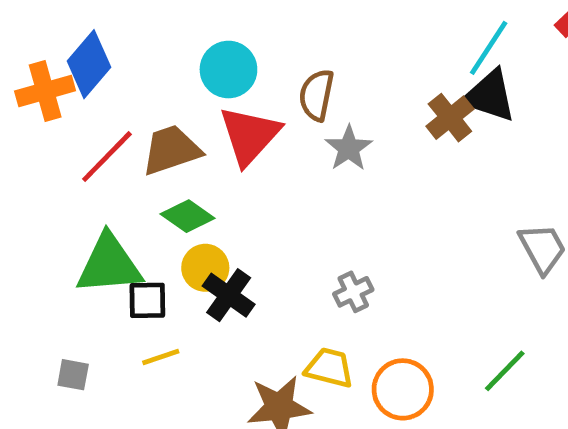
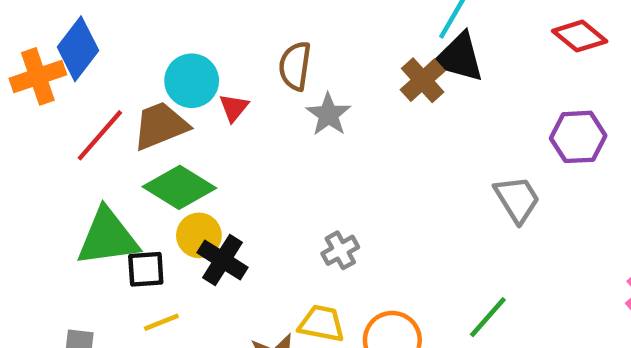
cyan circle: (228, 70) -> (192, 81), moved
red triangle: (250, 135) -> (234, 108), size x0.5
green diamond: (188, 216) -> (179, 187), size x1.4

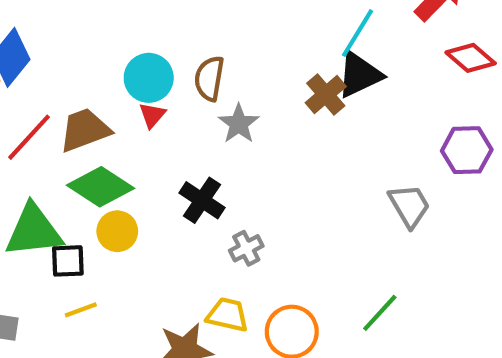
black triangle: (459, 58) -> (359, 75), turned -42
cyan circle: (192, 81) -> (149, 78), moved
black cross: (222, 260) -> (202, 200), moved

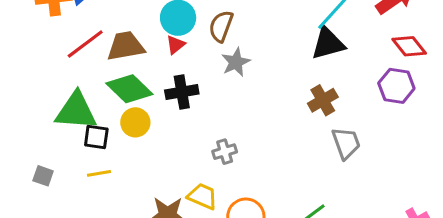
brown cross: (326, 95) -> (323, 100), moved
purple hexagon: (467, 150) -> (396, 86), moved
black cross: (202, 200) -> (182, 92), moved, turned 36

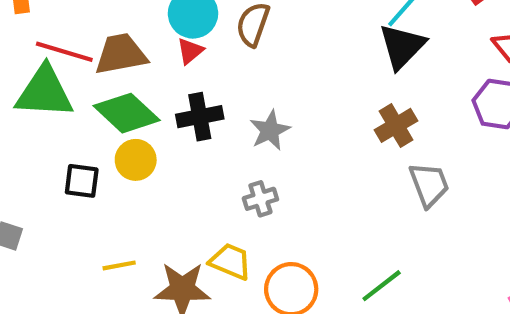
black triangle: (328, 43) -> (402, 46), turned -30
red line: (85, 44) -> (64, 52), turned 54
gray star: (236, 62) -> (270, 130), moved
green triangle: (76, 111) -> (44, 92), moved
yellow line: (99, 173) -> (119, 265), moved

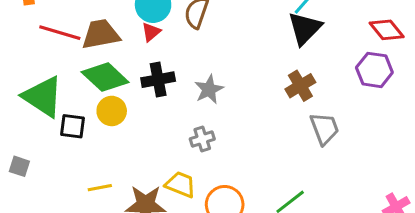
green triangle: (44, 92) -> (43, 97), moved, turned 30

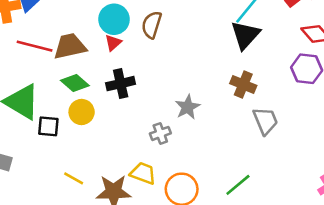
green diamond: (105, 77) -> (75, 83), size x0.7
brown cross: (300, 86) -> (243, 85), turned -35
gray star: (209, 89) -> (188, 107), moved
yellow line: (100, 188) -> (74, 178), turned 42

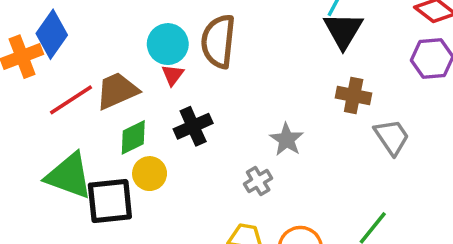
brown semicircle: (152, 25) -> (218, 41), size x1.4
red line: (35, 46) -> (71, 100), turned -36
green diamond: (75, 83) -> (133, 137), turned -56
black square: (48, 126) -> (110, 201), size x1.6

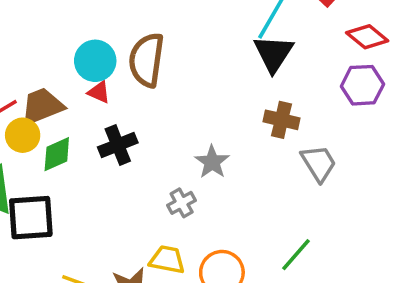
red triangle: (173, 75) -> (99, 92), turned -45
yellow circle: (150, 174) -> (23, 135), moved

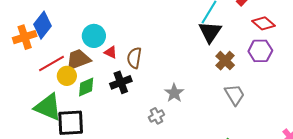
brown semicircle: (147, 60) -> (134, 58), moved, size x0.7
cyan circle: (95, 61) -> (94, 36), moved
brown cross: (281, 120) -> (225, 61), moved, turned 30

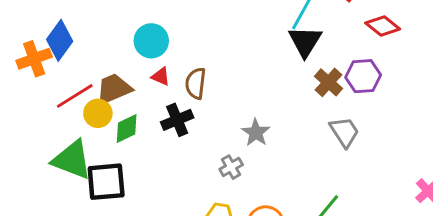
cyan circle: (94, 36) -> (151, 41), moved
purple hexagon: (260, 51) -> (363, 76), moved

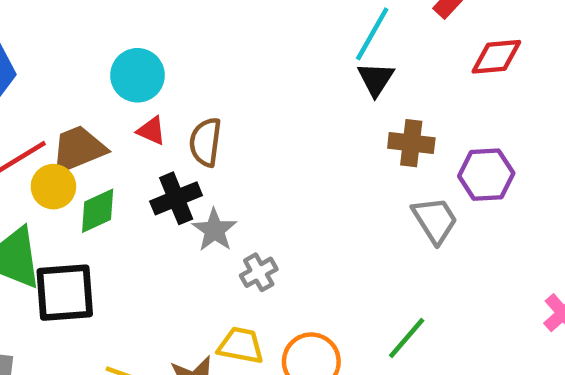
red diamond: (383, 26) -> (496, 57), turned -44
black triangle: (305, 41) -> (376, 79), size x0.7
purple hexagon: (363, 76) -> (486, 175), moved
brown cross: (329, 82) -> (411, 143), turned -36
gray star: (256, 133) -> (214, 230), moved

